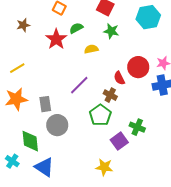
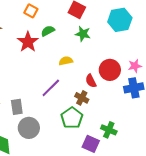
yellow semicircle: (91, 49) -> (66, 61), moved
purple square: (119, 141) -> (91, 144), turned -30

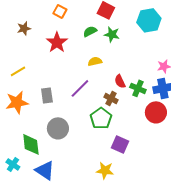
green semicircle: (48, 31) -> (90, 31), moved
red circle: (110, 70) -> (156, 112), moved
gray rectangle: (17, 107) -> (47, 95), moved
green cross: (109, 130) -> (138, 88), moved

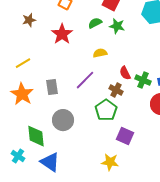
orange star: (17, 102) -> (22, 94), turned -30

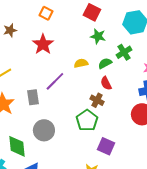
green semicircle: (95, 23) -> (105, 63), moved
purple line: (85, 80) -> (55, 81), moved
green cross: (143, 80) -> (124, 52), moved, turned 35

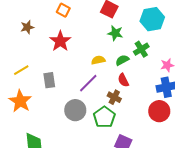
purple line: (55, 81) -> (88, 83), moved
gray rectangle: (33, 97) -> (49, 80), moved
gray circle: (44, 130) -> (75, 110), moved

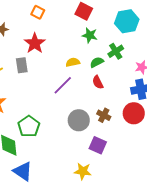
gray rectangle: (49, 80) -> (22, 65), moved
brown cross: (114, 97) -> (104, 115), moved
gray circle: (75, 110) -> (79, 120), moved
green pentagon: (104, 117) -> (29, 126), moved

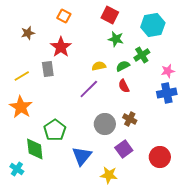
red circle: (134, 113) -> (160, 157), moved
purple square: (98, 145) -> (124, 149), turned 30
blue triangle: (23, 171) -> (82, 156), moved, turned 35

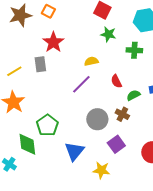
orange square: (64, 16) -> (48, 11), moved
brown star: (28, 33) -> (20, 15), moved, size x1.6
green cross: (142, 55) -> (134, 50), turned 35
green semicircle: (123, 66) -> (133, 95), moved

